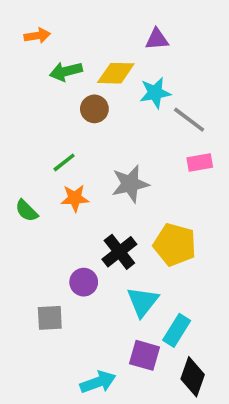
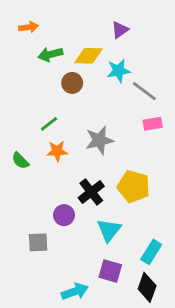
purple triangle: (157, 39) -> (120, 30), turned -30
cyan rectangle: (177, 330) -> (151, 252), moved

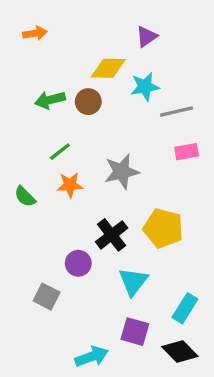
green arrow: (50, 54) -> (50, 100), moved
gray line: (144, 91) -> (177, 112), turned -50
gray square: (38, 242) -> (47, 297), turned 30
black diamond: (147, 287) -> (180, 352), turned -64

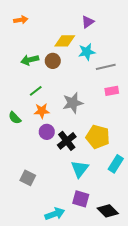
purple circle: (78, 263) -> (47, 132), moved
cyan rectangle: (185, 308) -> (116, 164), moved

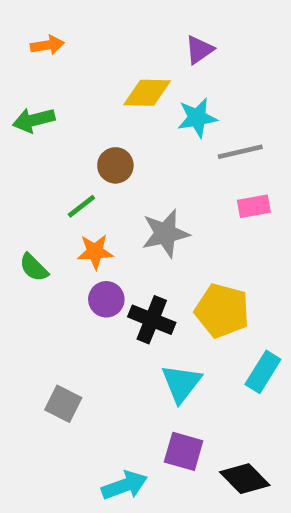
green arrow: (30, 60) -> (34, 120), moved
brown circle: (53, 61) -> (115, 165), moved
black cross: (67, 141) -> (152, 320), turned -30

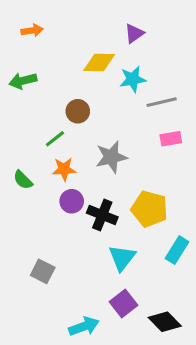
purple square: (184, 451) -> (124, 303), turned 36

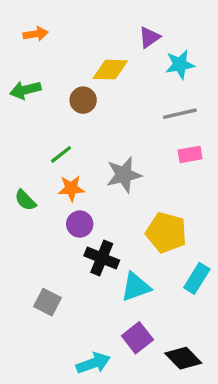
cyan star: (133, 79) -> (180, 64), moved
brown circle: (78, 111) -> (83, 100), moved
black cross: (102, 215) -> (102, 258), moved
cyan triangle: (122, 258) -> (136, 287), turned 32

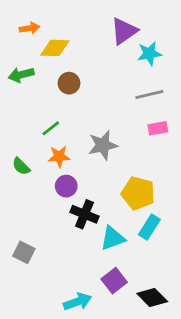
purple triangle: (149, 37) -> (124, 31), size x1.5
yellow diamond: (110, 70) -> (55, 48), moved
cyan rectangle: (197, 278) -> (149, 227), moved
gray square: (47, 302) -> (24, 252), moved

